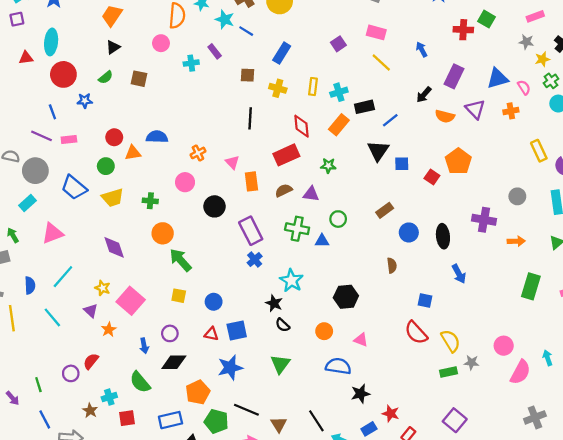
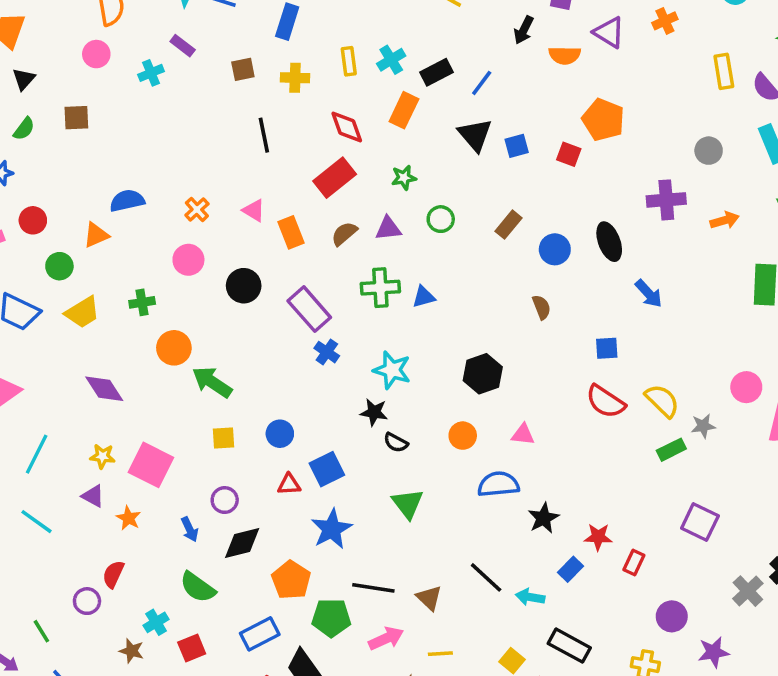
red circle: (114, 137) -> (33, 220), moved
yellow rectangle: (539, 151) -> (724, 71), turned 30
green circle: (338, 219) -> (441, 219), moved

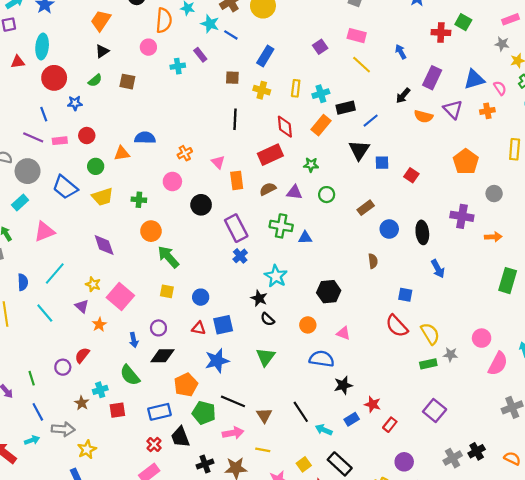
orange pentagon: (603, 120) -> (466, 162), moved

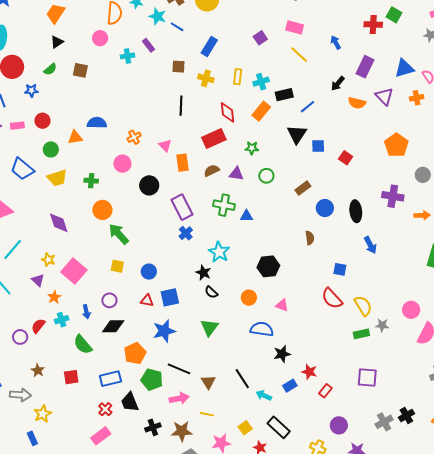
cyan cross: (100, 390) -> (62, 320), moved
purple square: (435, 410) -> (367, 377), turned -35

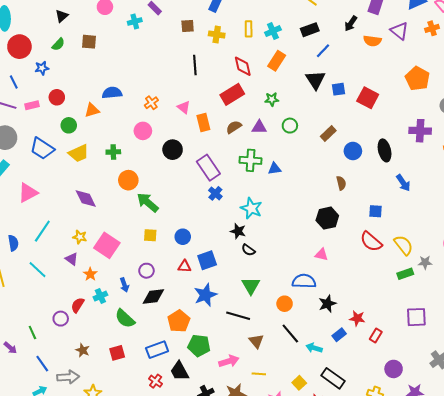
black rectangle: (284, 95) -> (310, 30), moved
red square: (346, 158) -> (368, 98), size x1.5
black hexagon: (268, 266) -> (327, 218), moved
orange circle: (249, 298) -> (285, 304), moved
black line: (179, 369) -> (238, 316), moved

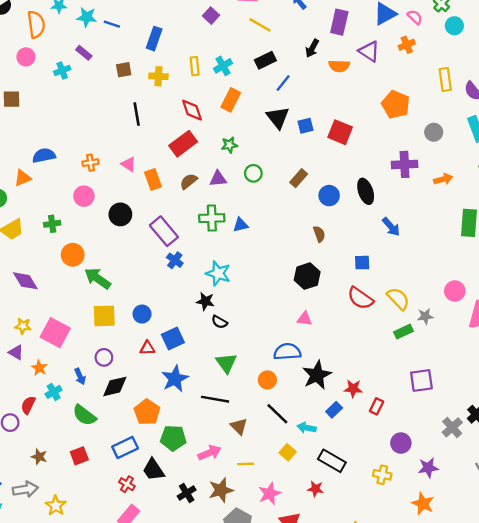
orange cross: (151, 103) -> (91, 163), turned 32
yellow square: (150, 235) -> (104, 316), size x1.5
black star: (327, 304) -> (317, 375), size x1.4
yellow square: (299, 383) -> (288, 452), moved

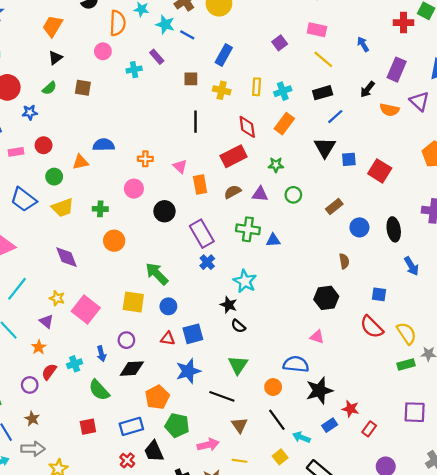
green arrow: (98, 278) -> (157, 274), moved
orange star: (39, 368) -> (39, 347), moved
brown star: (39, 457) -> (32, 419), moved

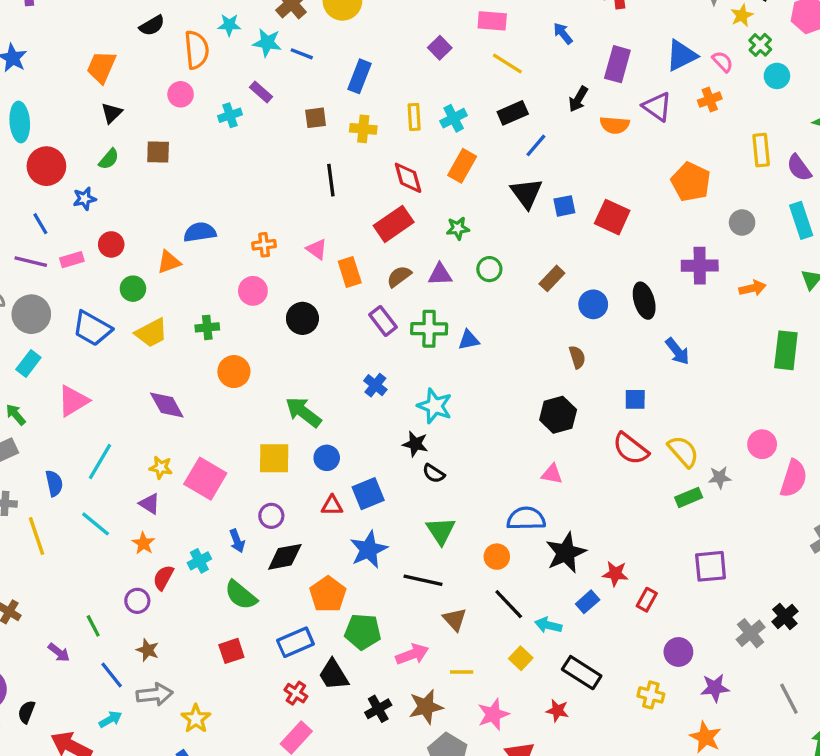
purple rectangle: (202, 234) -> (383, 321), moved, size x0.7

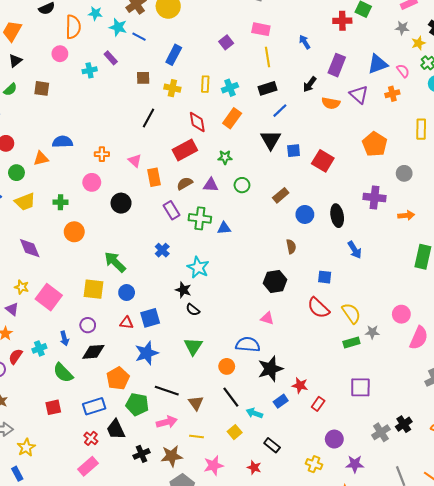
yellow line: (507, 64) -> (268, 57), turned 42
black line: (331, 180) -> (148, 118), turned 30
black line: (423, 580) -> (167, 391), moved
black rectangle: (582, 673) -> (272, 445), size x0.7

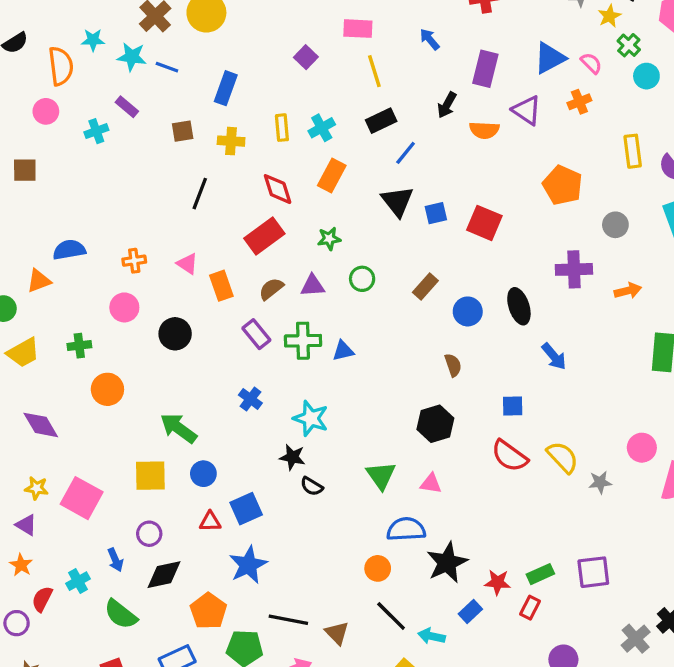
green rectangle: (351, 343) -> (540, 574), moved
green triangle: (193, 346) -> (381, 475), moved

